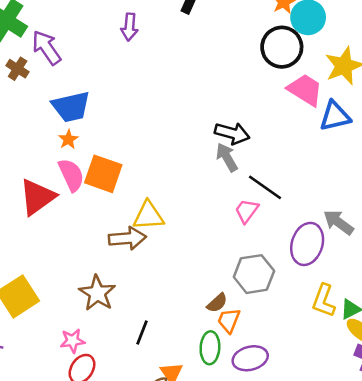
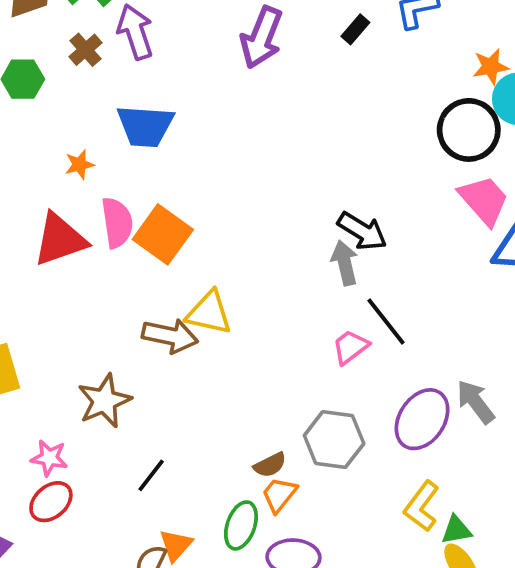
purple arrow: (129, 27) -> (261, 38), size x1.5
orange star: (68, 139) -> (79, 164), moved

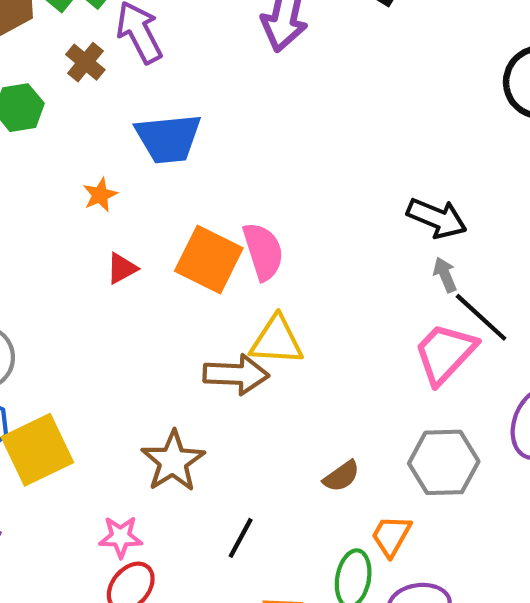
pink semicircle: (117, 223) -> (263, 251), moved
red triangle: (60, 240) -> (122, 268), moved, size x0.5
gray arrow: (345, 263) -> (445, 275), moved, size x0.7
pink trapezoid: (350, 347) -> (445, 353), size x1.5
brown semicircle: (270, 465) -> (341, 476), moved

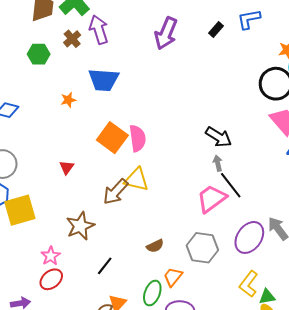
red triangle: (122, 268) -> (67, 167), moved, turned -35
brown arrow: (236, 374) -> (116, 192), turned 120
pink star: (121, 537) -> (51, 256), turned 30

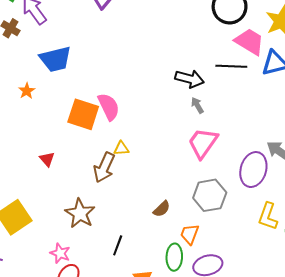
yellow triangle: (137, 180) -> (121, 148), size x0.6
black line: (231, 185) -> (231, 66), moved, turned -32

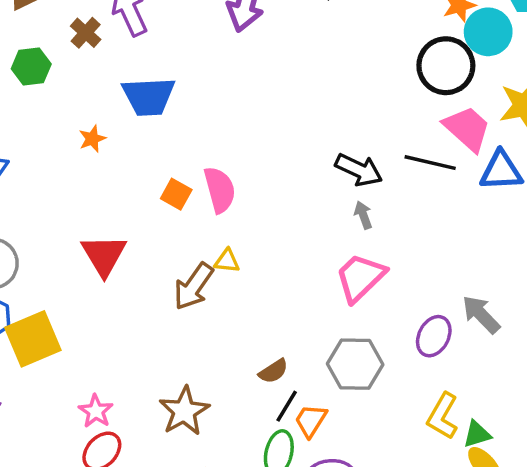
orange square: (83, 114) -> (176, 194), size x0.6
red triangle: (47, 159) -> (104, 255), size x1.8
purple ellipse: (253, 170) -> (434, 336), size x0.7
brown star: (80, 213) -> (184, 411), moved
black line: (118, 245) -> (287, 406), moved

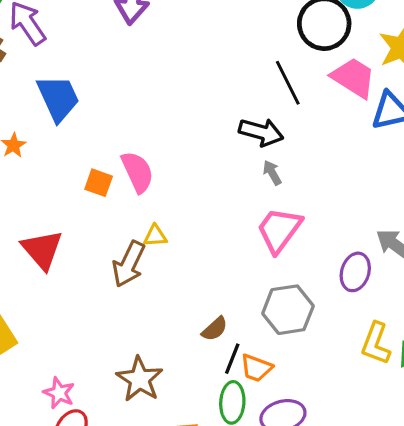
blue trapezoid: (149, 96) -> (58, 98), turned -102
black line: (430, 163) -> (288, 83), moved, turned 60
orange trapezoid: (311, 421) -> (256, 368), turned -92

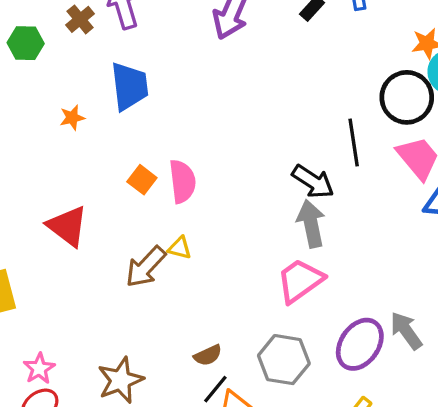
gray arrow: (272, 173) -> (311, 224), size x1.8
red triangle: (42, 250) -> (67, 226), turned -30
purple ellipse: (355, 272) -> (360, 344), size x1.4

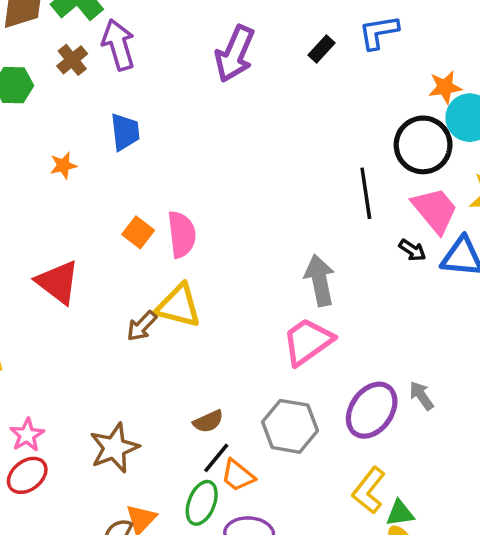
blue trapezoid: (129, 86) -> (125, 132), size x0.7
black arrow: (313, 182) -> (412, 250), moved, size x0.6
yellow triangle: (180, 248) -> (178, 306), size x1.8
brown arrow: (146, 267) -> (142, 326), size x0.7
gray arrow: (406, 331) -> (421, 396), size x0.7

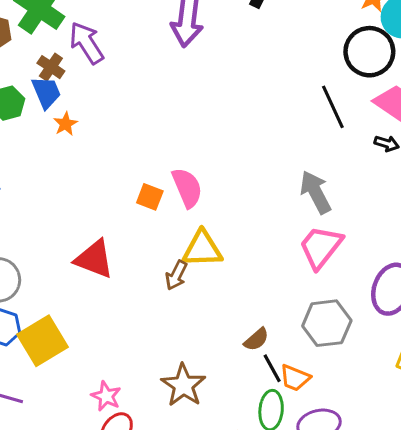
blue trapezoid: (125, 132) -> (46, 92), moved
orange star: (63, 165) -> (65, 124), moved
black line: (216, 458) -> (272, 368), turned -52

